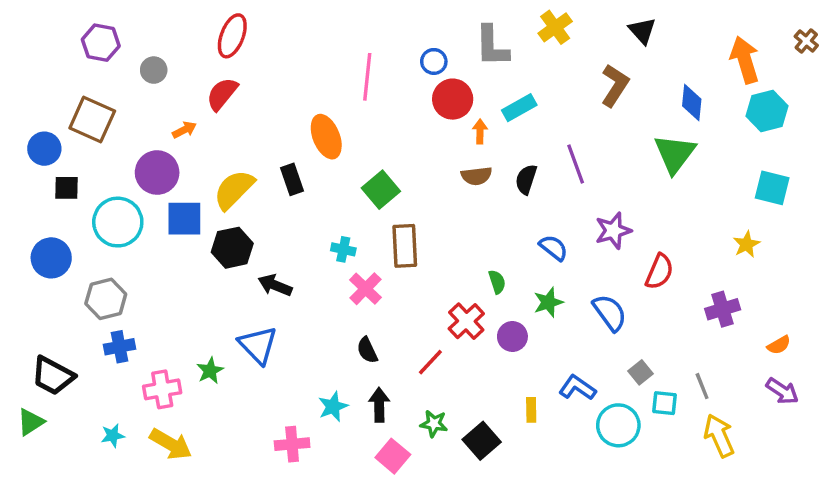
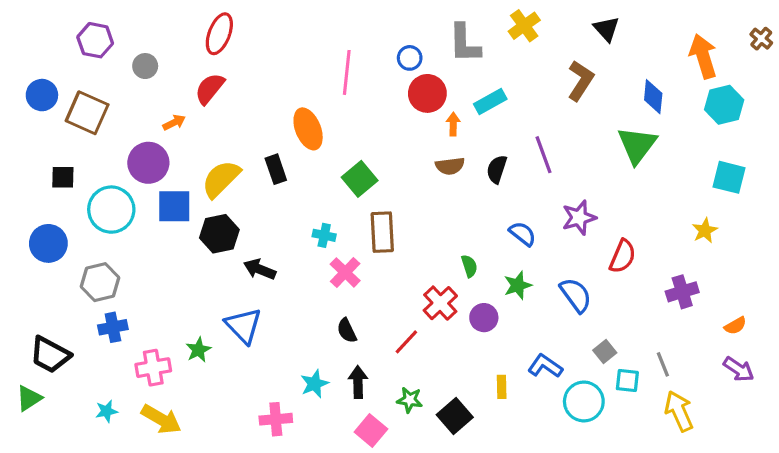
blue circle: (44, 149) -> (42, 95), moved

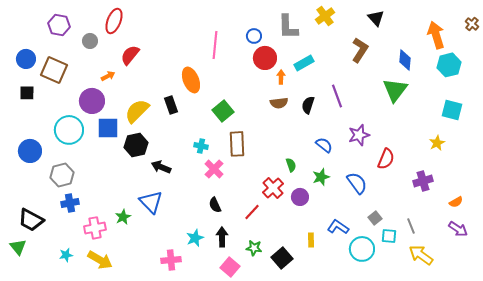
red ellipse: (219, 34) -> (114, 21), moved
black square: (63, 177) -> (27, 93), moved
green triangle: (29, 398) -> (18, 247), turned -36
yellow arrow: (679, 411) -> (421, 255), turned -30

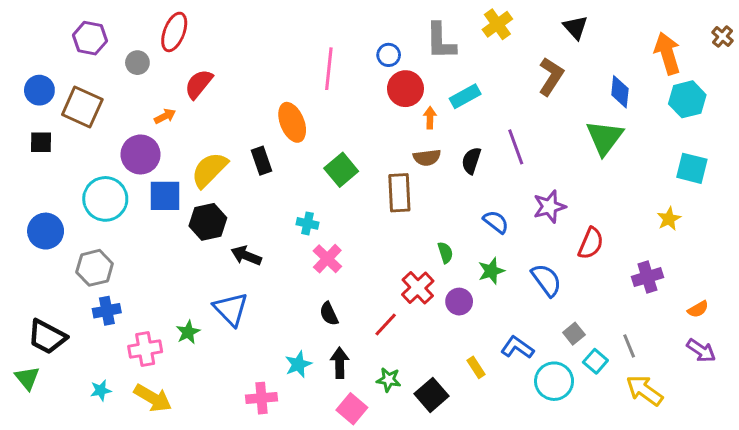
brown rectangle: (237, 144) -> (399, 193), moved
cyan square: (389, 236) -> (595, 361), turned 35
yellow rectangle: (311, 240) -> (476, 367), turned -32

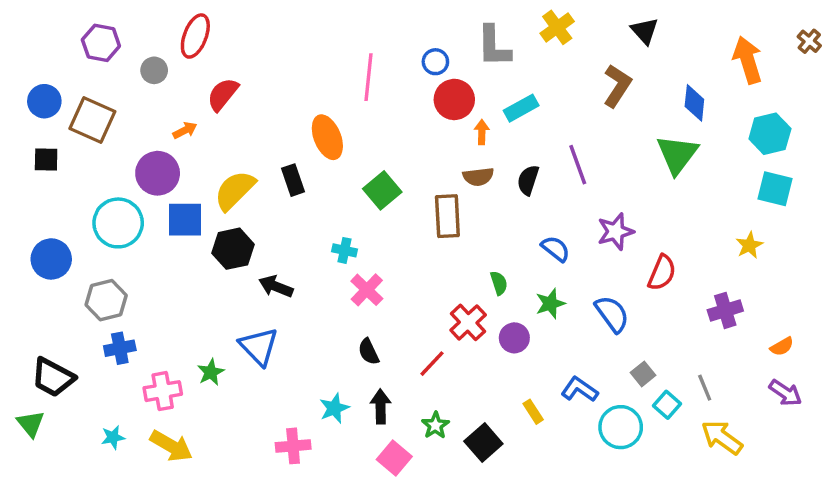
cyan hexagon: (687, 99) -> (770, 134), moved
green star: (389, 380) -> (435, 425), turned 30

